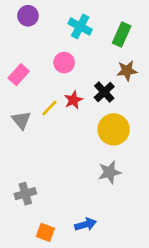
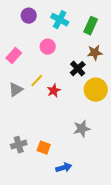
purple circle: (28, 16) -> (29, 16), moved
red star: (73, 100) -> (54, 91), moved
gray triangle: (21, 120) -> (16, 90), turned 35
yellow circle: (114, 129) -> (96, 90), moved
orange square: (45, 232) -> (44, 148), moved

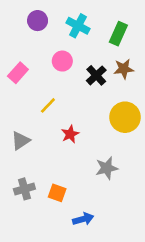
black cross: (78, 69) -> (96, 75), moved
gray triangle: (16, 90) -> (21, 141), moved
red star: (54, 91) -> (70, 134), moved

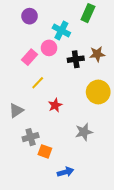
cyan cross: (78, 26) -> (61, 30), moved
green rectangle: (118, 34) -> (88, 13), moved
pink rectangle: (18, 73) -> (30, 57), moved
black cross: (96, 75) -> (76, 59), turned 35
gray cross: (24, 189) -> (31, 137), moved

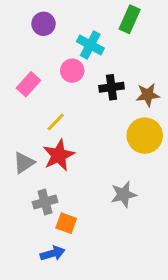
brown star: (97, 54) -> (148, 95), moved
pink rectangle: (30, 57) -> (28, 84), moved
red star: (55, 105) -> (59, 155), moved, size x1.5
blue arrow: (65, 172) -> (53, 253), moved

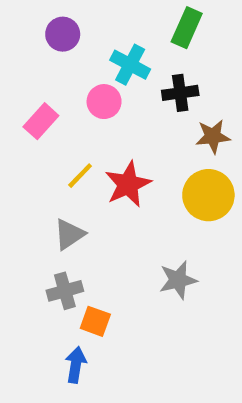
black cross: (111, 87) -> (180, 93), moved
red star: (59, 155) -> (128, 184), moved
gray triangle: (24, 163) -> (69, 234), moved
blue arrow: (53, 253) -> (76, 365), turned -65

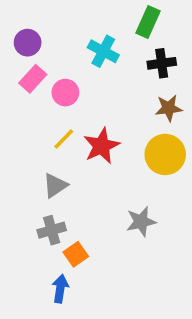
purple circle: (63, 34) -> (28, 43), moved
black cross: (180, 93) -> (162, 63), moved
pink circle: (104, 102) -> (65, 93), moved
pink rectangle: (41, 121) -> (33, 79), moved
orange square: (95, 321) -> (76, 254), turned 35

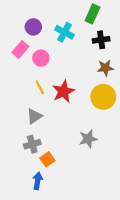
purple circle: (28, 43) -> (33, 27), moved
yellow line: (64, 139) -> (40, 87), turned -72

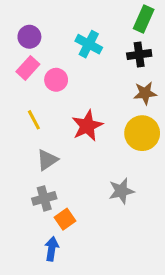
green rectangle: (92, 14) -> (144, 19), moved
purple circle: (33, 27) -> (29, 37), moved
yellow line: (40, 87) -> (34, 120), moved

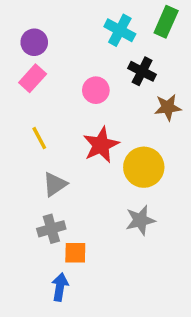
cyan cross: (89, 44) -> (120, 30), moved
black cross: (139, 55) -> (142, 71), moved, turned 35
pink circle: (56, 80) -> (96, 90), moved
yellow circle: (142, 133) -> (144, 167), moved
orange square: (65, 219) -> (75, 253), turned 36

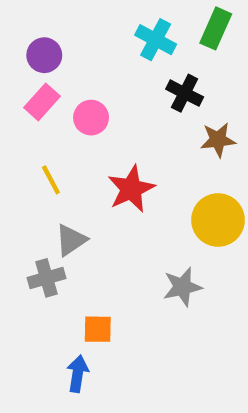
pink circle: (96, 90) -> (91, 118), moved
yellow circle: (144, 167) -> (218, 220), moved
gray cross: (51, 229) -> (46, 278), moved

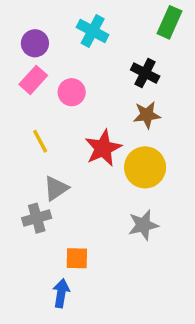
cyan cross: (156, 40) -> (93, 31), moved
brown star: (218, 140) -> (147, 115), moved
yellow circle: (218, 220) -> (145, 167), moved

